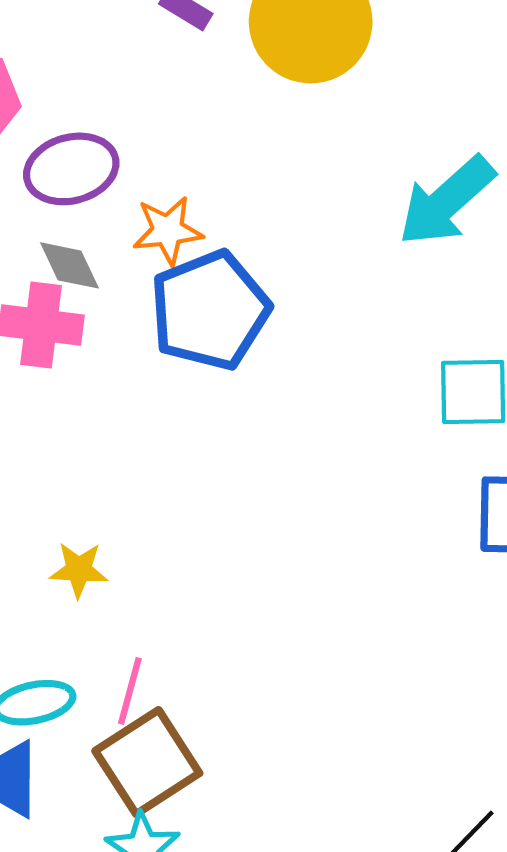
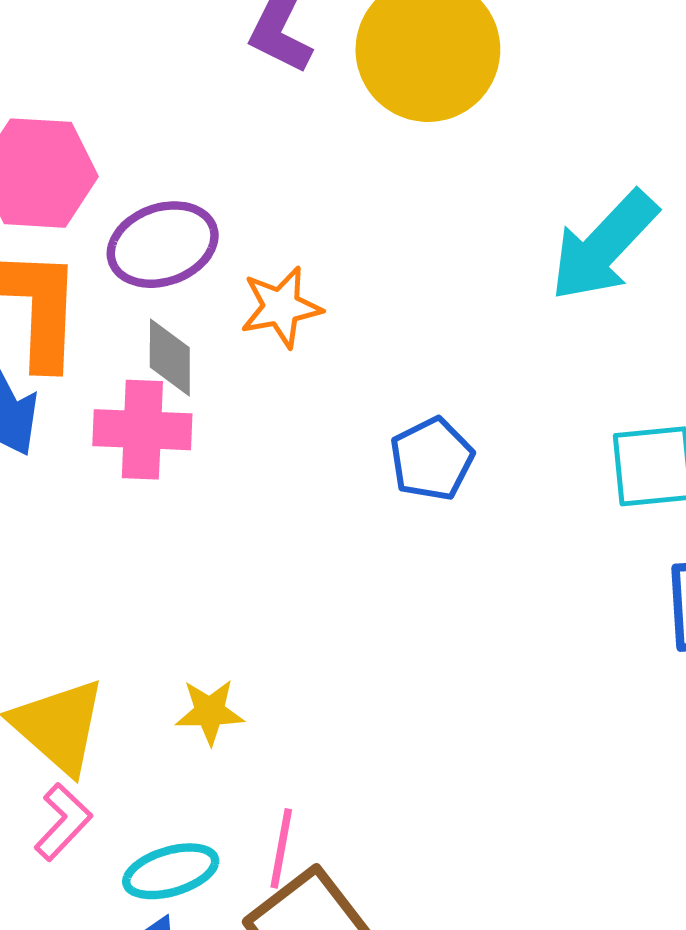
gray diamond: (69, 265) -> (170, 357), turned 30
blue pentagon: (210, 310) -> (432, 459), moved, size x0.6

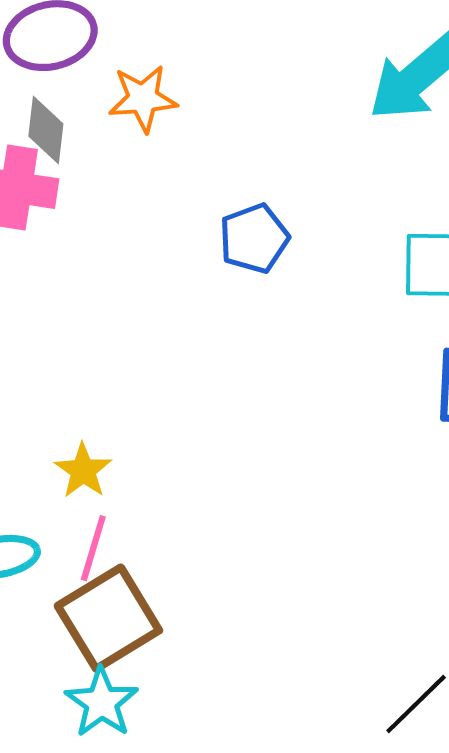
yellow star: (210, 712) -> (83, 471), moved, turned 30

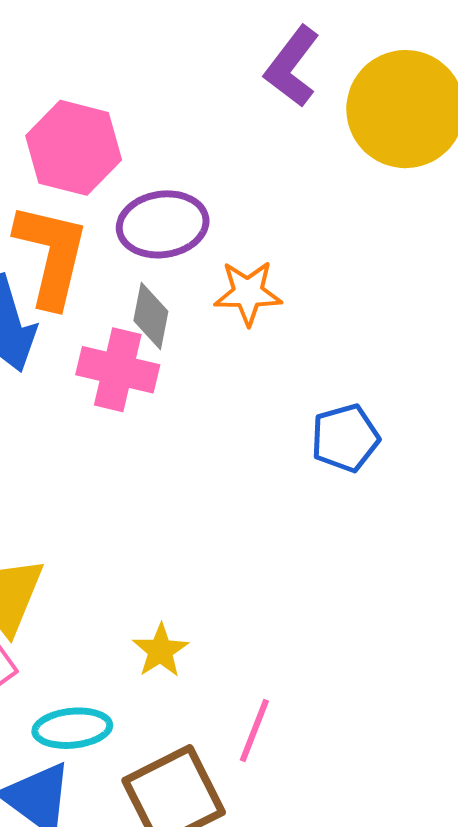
pink line: (93, 548) -> (254, 731), moved

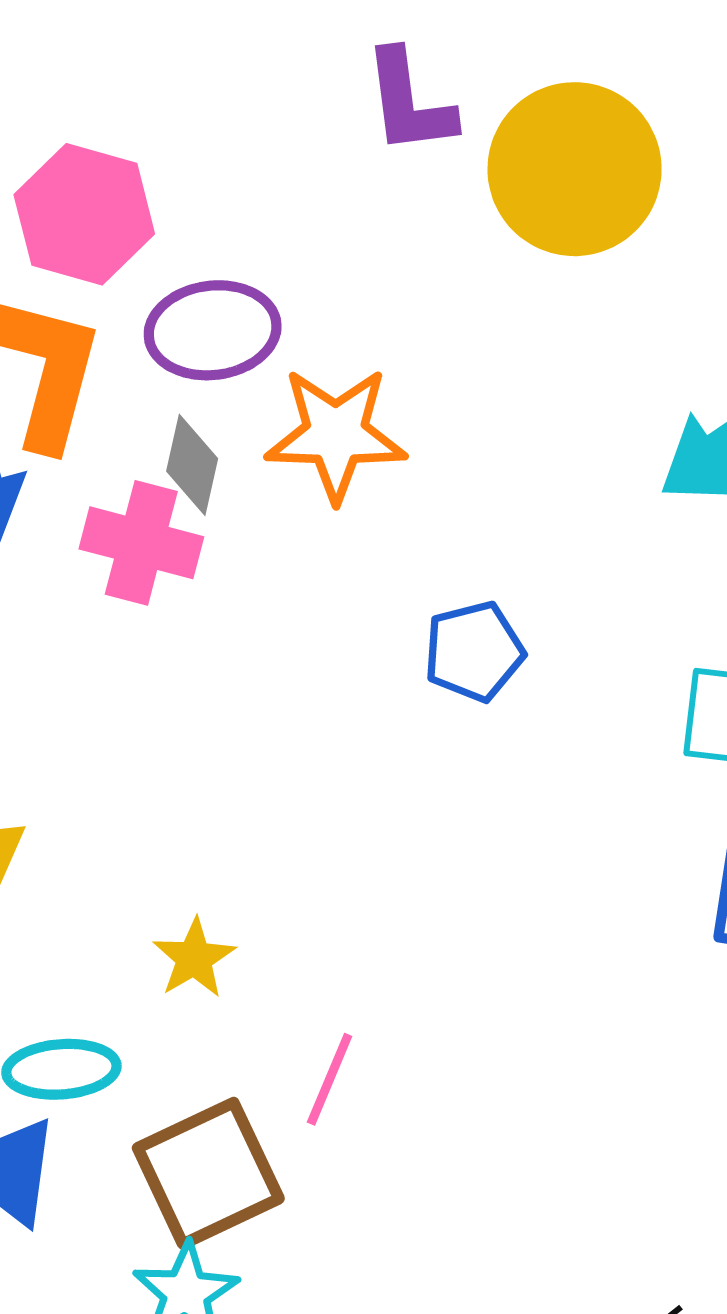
purple L-shape: (292, 66) -> (409, 102), turned -46
orange star: (248, 293) -> (336, 434), size x1.4

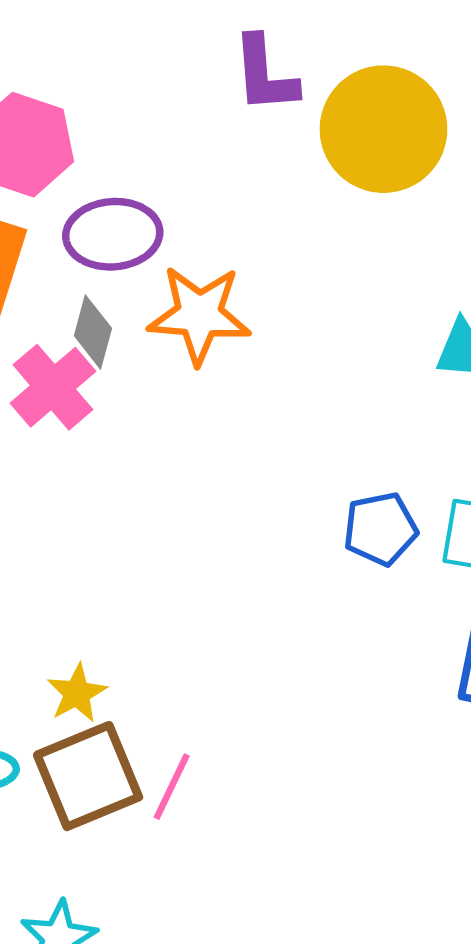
pink cross: (141, 543) -> (53, 387), turned 32
blue pentagon: (474, 651) -> (380, 529), moved
brown square: (208, 1173) -> (88, 776), moved

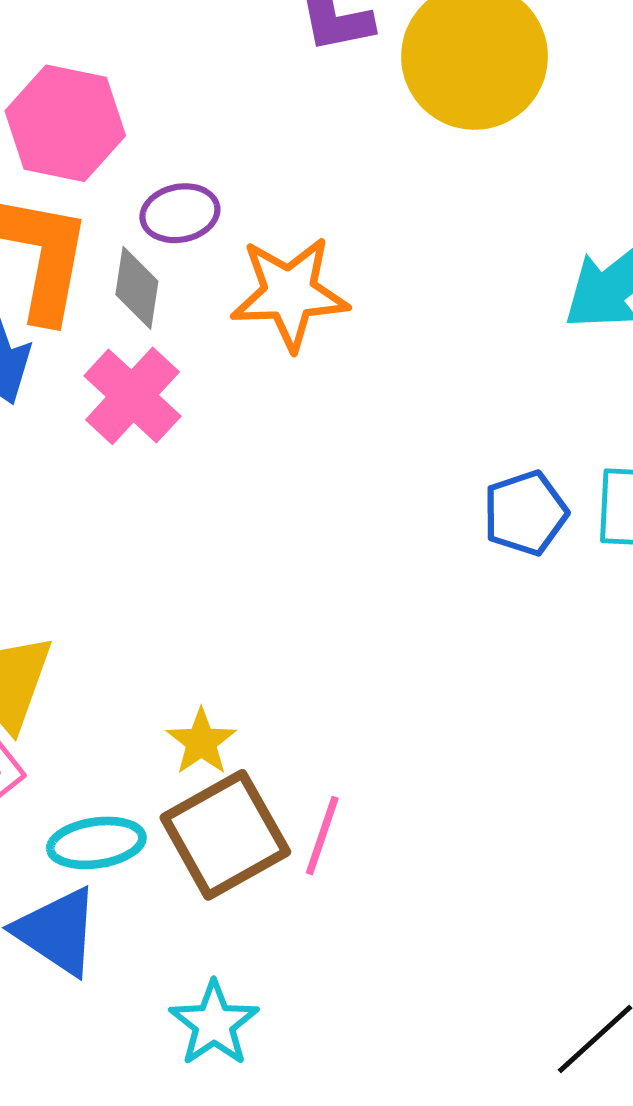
purple ellipse: (113, 234) -> (180, 213), size x0.7
gray diamond: (93, 332) -> (137, 288), moved

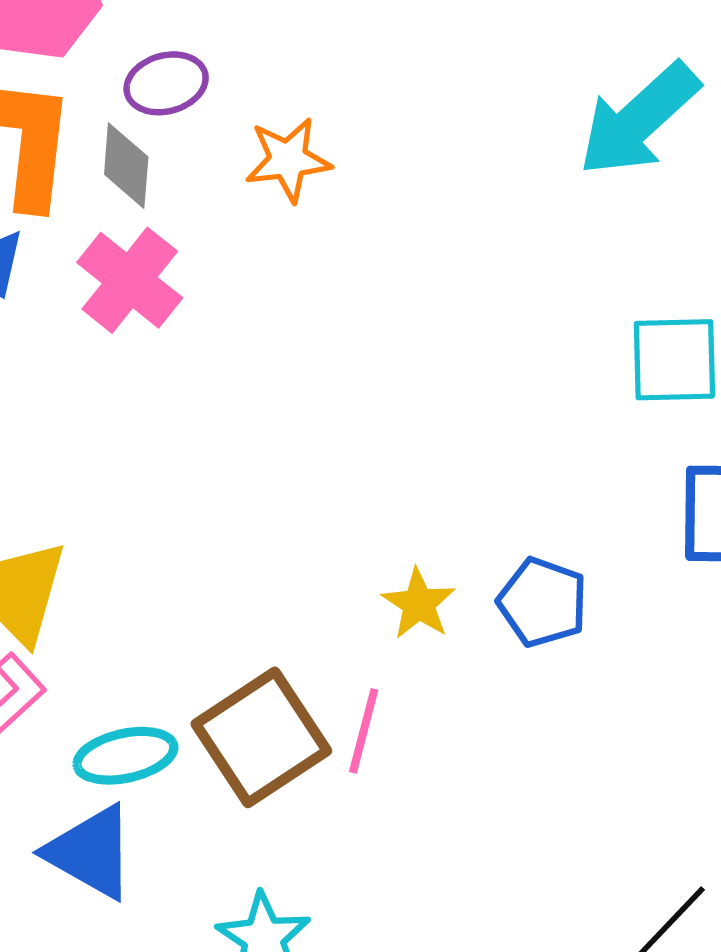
orange star: (290, 293) -> (288, 160), size x0.7
blue pentagon: (525, 513) -> (543, 602), moved, turned -30
yellow star: (201, 742) -> (419, 604), moved

